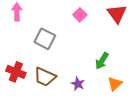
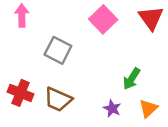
pink square: (80, 15) -> (103, 19), size x1.5
purple star: (78, 84) -> (112, 108), moved

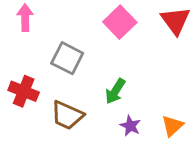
green arrow: (132, 79) -> (115, 91), moved
red cross: (21, 93) -> (24, 91), moved

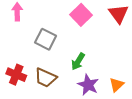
red cross: (24, 91) -> (16, 75), moved
purple star: (130, 126) -> (88, 85), size x1.5

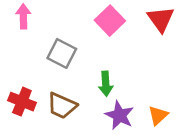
green arrow: (78, 61) -> (106, 84), turned -36

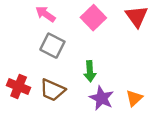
pink arrow: (23, 16) -> (45, 14), moved, turned -54

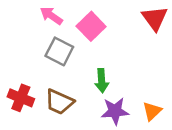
pink square: (93, 18) -> (91, 26), moved
purple star: (102, 98) -> (115, 111), turned -30

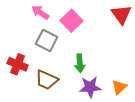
red cross: (21, 98) -> (18, 64), moved

